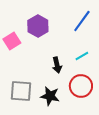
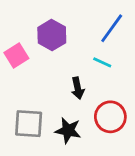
cyan line: (82, 56) -> (102, 62), moved, turned 56

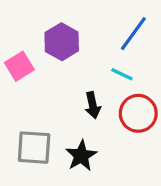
red circle: (110, 117) -> (138, 113), moved
black star: (68, 130) -> (81, 156), turned 30

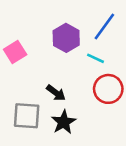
purple hexagon: (62, 42) -> (66, 38), moved
black arrow: (93, 105) -> (56, 93), moved, turned -42

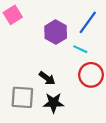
pink square: (15, 52) -> (13, 15), moved
black star: (64, 122) -> (53, 103), turned 30

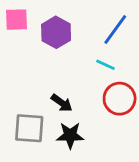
pink square: (13, 15) -> (17, 20), turned 30
purple hexagon: (56, 32) -> (56, 32), moved

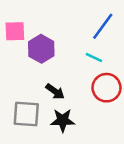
pink square: (17, 20) -> (15, 31), moved
purple hexagon: (56, 32) -> (41, 49), moved

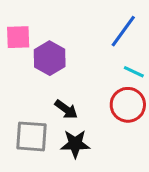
cyan line: (94, 58) -> (134, 72), moved

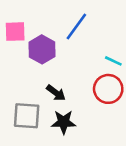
blue line: (123, 31) -> (76, 26), moved

